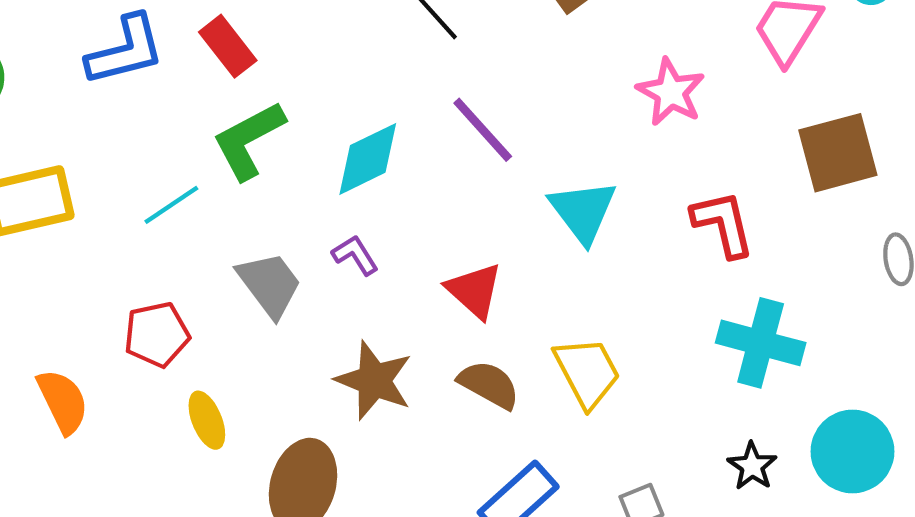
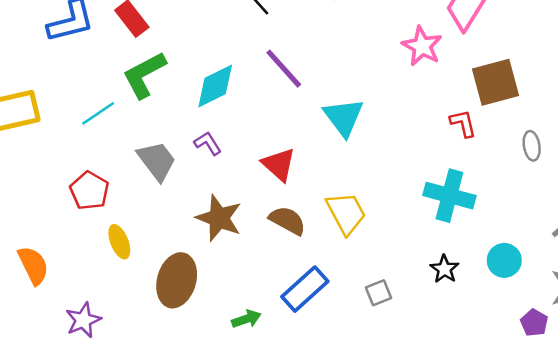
pink star: (671, 92) -> (422, 46), moved
red L-shape: (723, 224) -> (463, 123), moved, size x0.7
red pentagon: (157, 334) -> (89, 191), turned -30
orange semicircle: (63, 401) -> (33, 265), moved
cyan circle: (852, 451) -> (504, 260), size x0.7

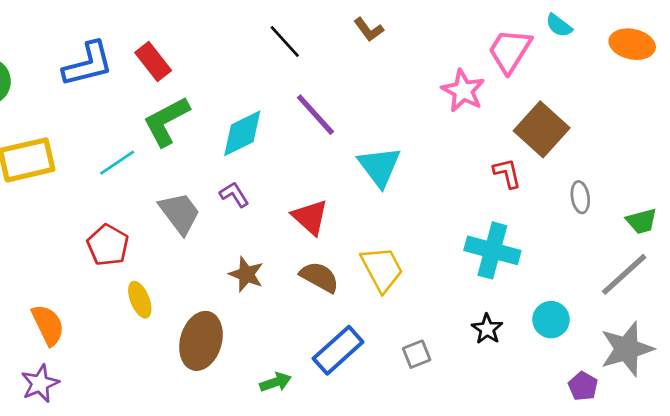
brown square: (496, 82) -> (542, 129), turned -33
brown star: (219, 218) -> (246, 274), size x0.7
purple star: (83, 320) -> (40, 383), moved

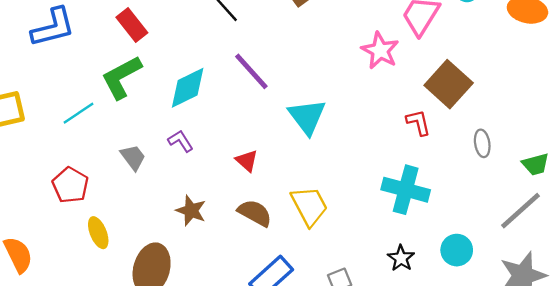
red rectangle: (153, 61) -> (132, 25), moved
gray trapezoid: (180, 213) -> (133, 157), size x0.7
red triangle: (310, 217) -> (247, 161), size x0.7

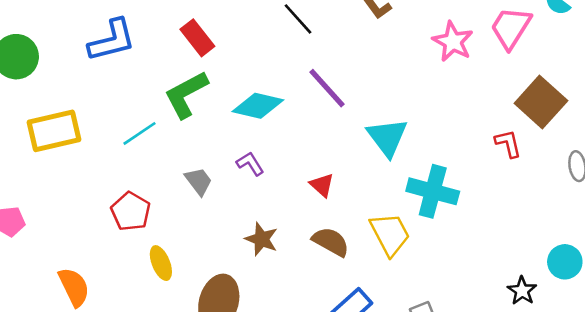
pink star: (380, 51) -> (453, 42), moved
cyan diamond: (188, 88) -> (258, 106), turned 39
cyan cross: (406, 190) -> (433, 191), moved
cyan circle: (457, 250) -> (565, 262), moved
black star: (401, 258) -> (522, 291), moved

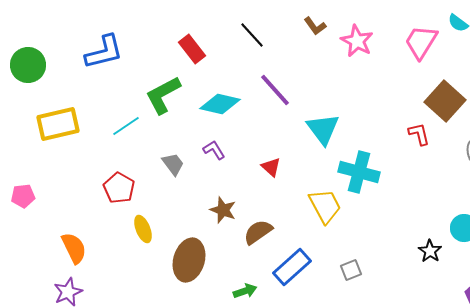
red rectangle: (197, 38) -> (192, 49), moved
pink star: (453, 42) -> (357, 41), moved
brown semicircle: (331, 242) -> (258, 232), moved, turned -64

